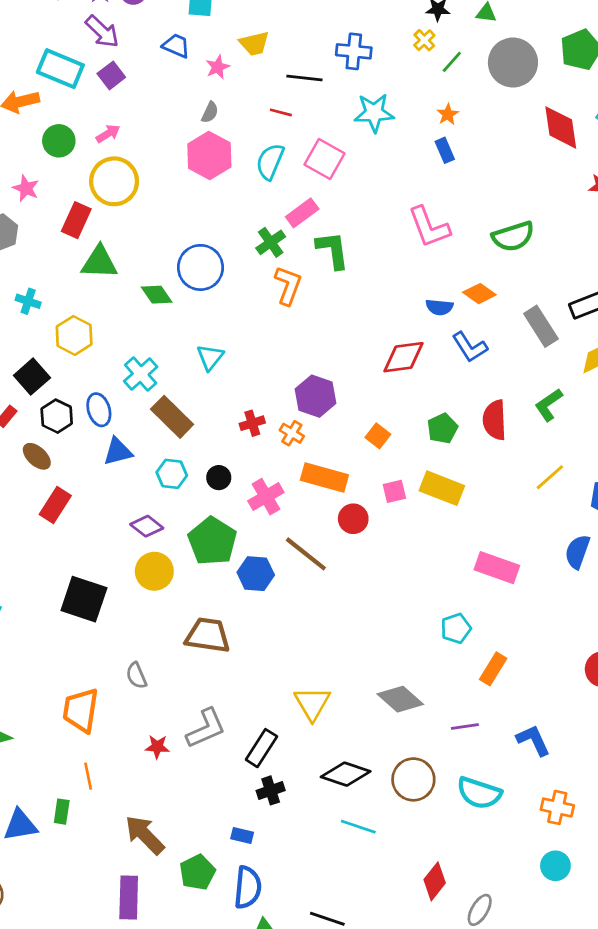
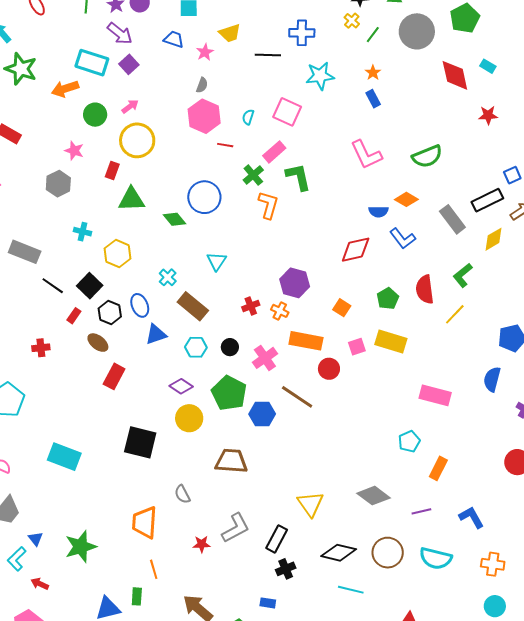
red line: (281, 112) -> (225, 145), moved
cyan semicircle: (270, 162) -> (248, 117), size x0.6
red rectangle: (76, 220) -> (112, 171), size x0.7
cyan cross: (141, 374) -> (168, 277), size x0.7
yellow line: (550, 477) -> (455, 314), moved

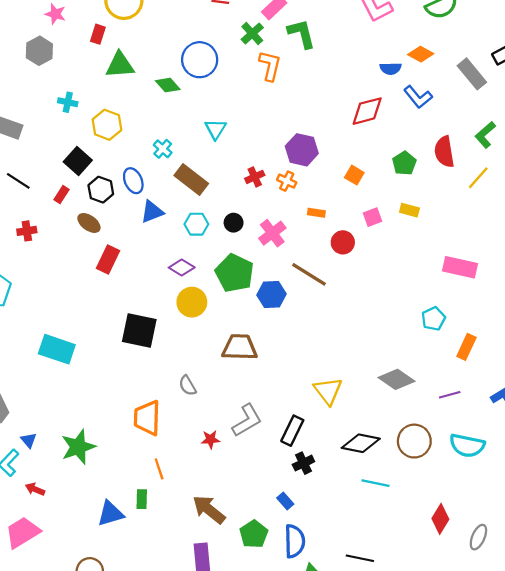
black line: (53, 286) -> (18, 181), moved
orange rectangle: (306, 341) -> (316, 213), size x0.5
yellow rectangle: (391, 342) -> (409, 210), size x0.6
blue rectangle: (268, 603) -> (285, 501), turned 42

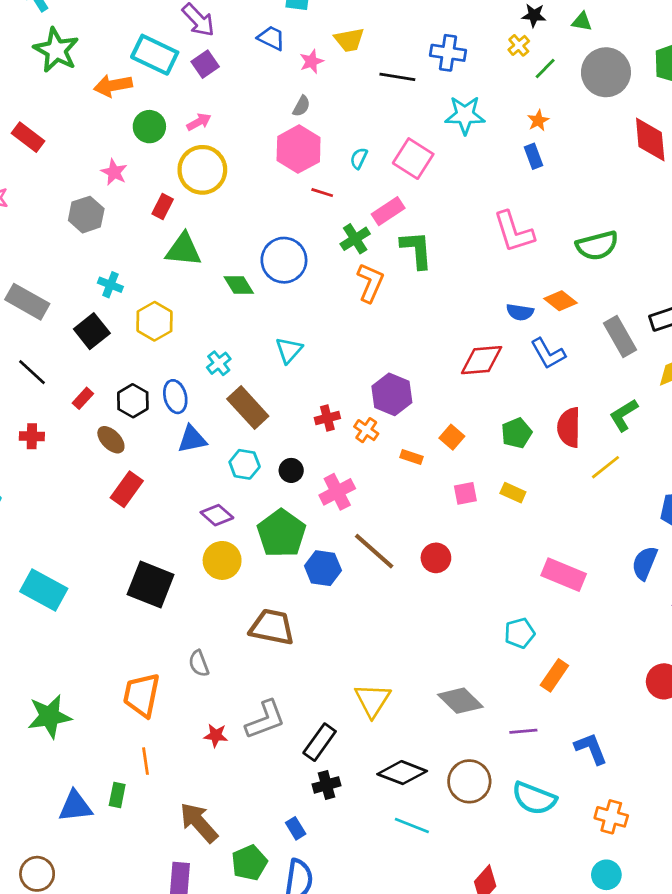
black square: (78, 161) -> (92, 331), moved
orange rectangle: (316, 213) -> (412, 457), moved
red circle: (343, 242) -> (436, 558), moved

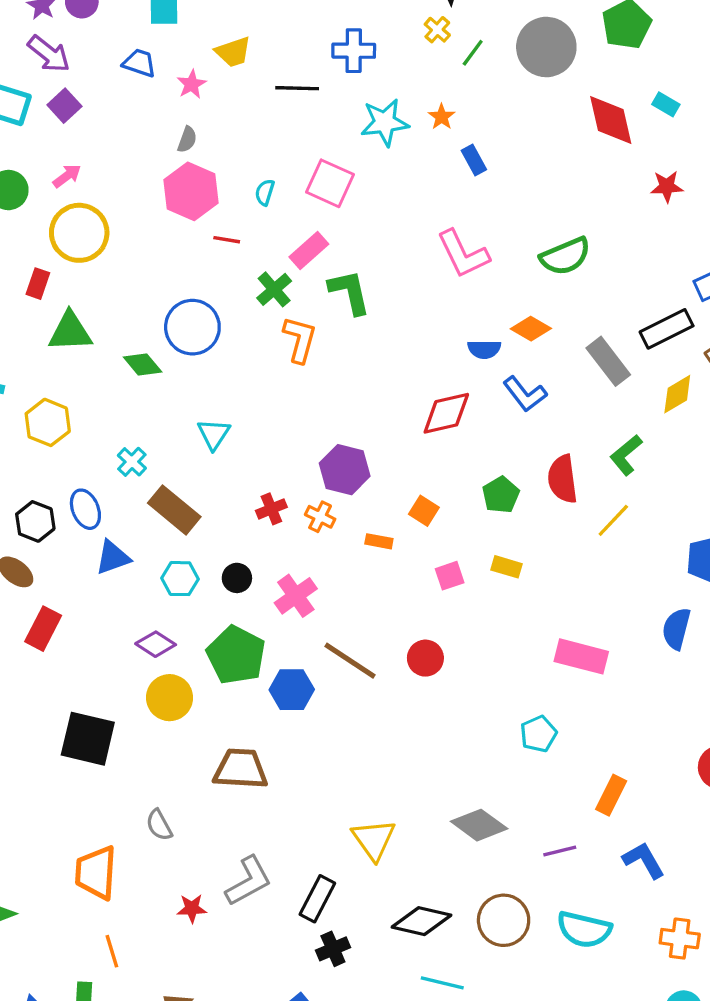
orange star: (538, 121) -> (442, 117), moved
orange rectangle: (554, 675) -> (611, 795), moved

